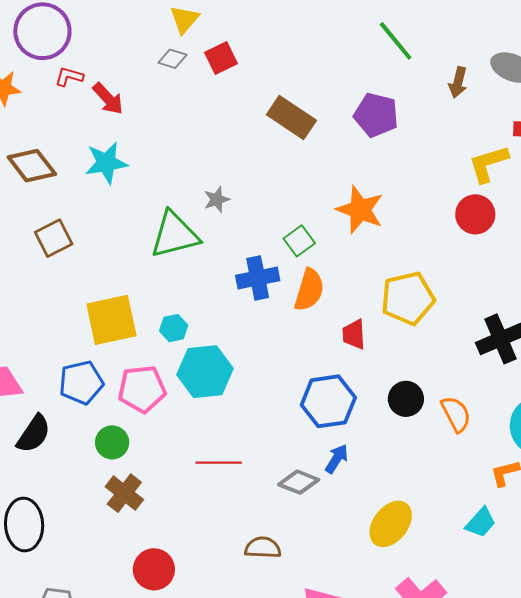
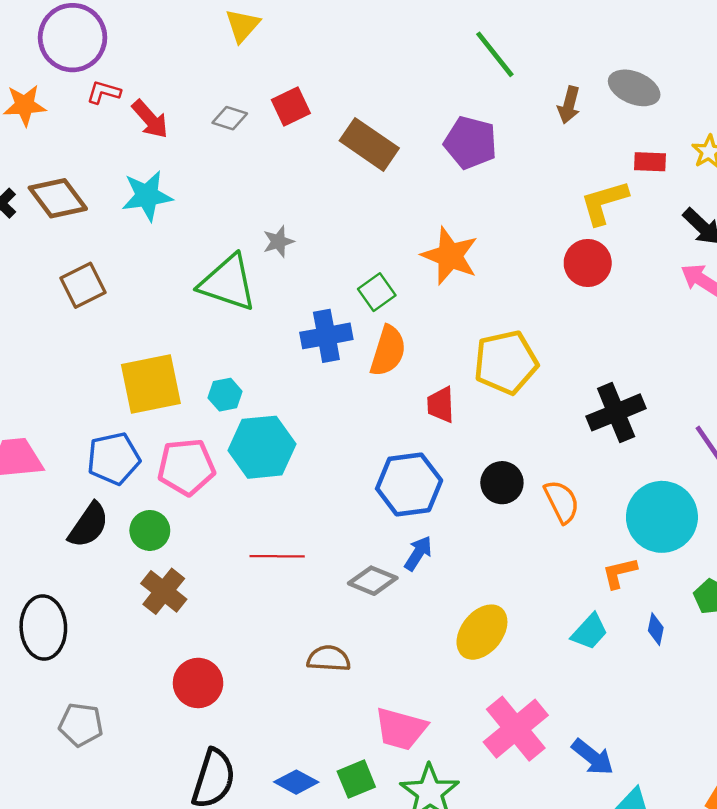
red square: (221, 58) -> (291, 107), moved
gray diamond: (173, 59) -> (230, 118), moved
green triangle: (175, 235) -> (228, 283), turned 32
black semicircle: (34, 434) -> (89, 525), moved

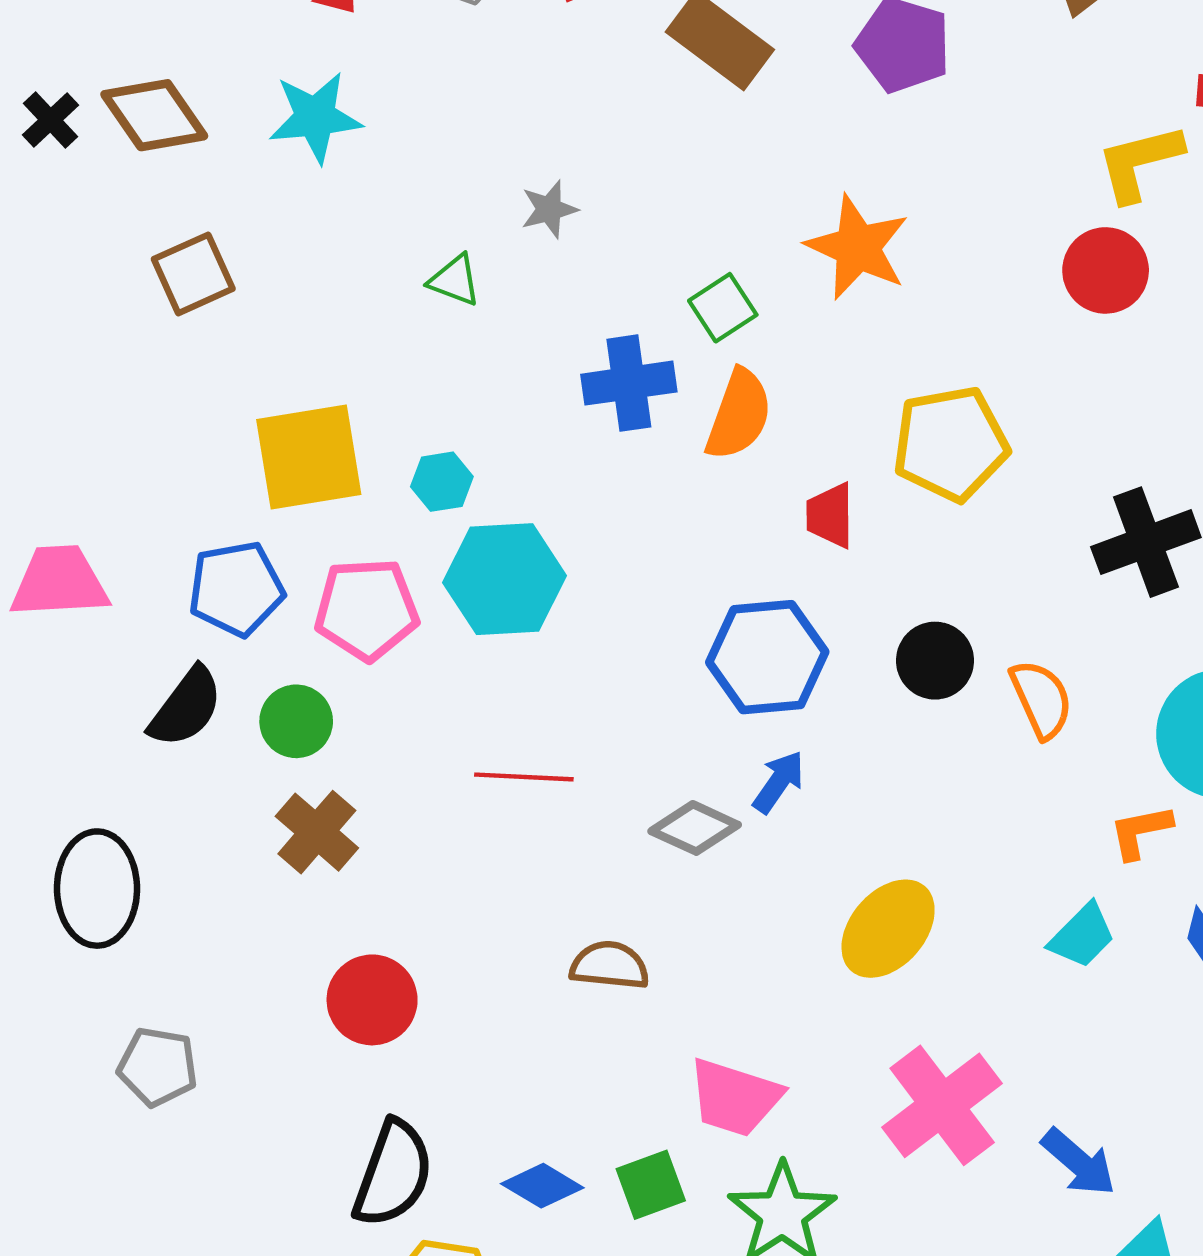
green triangle: (228, 283) -> (455, 280), size x0.5

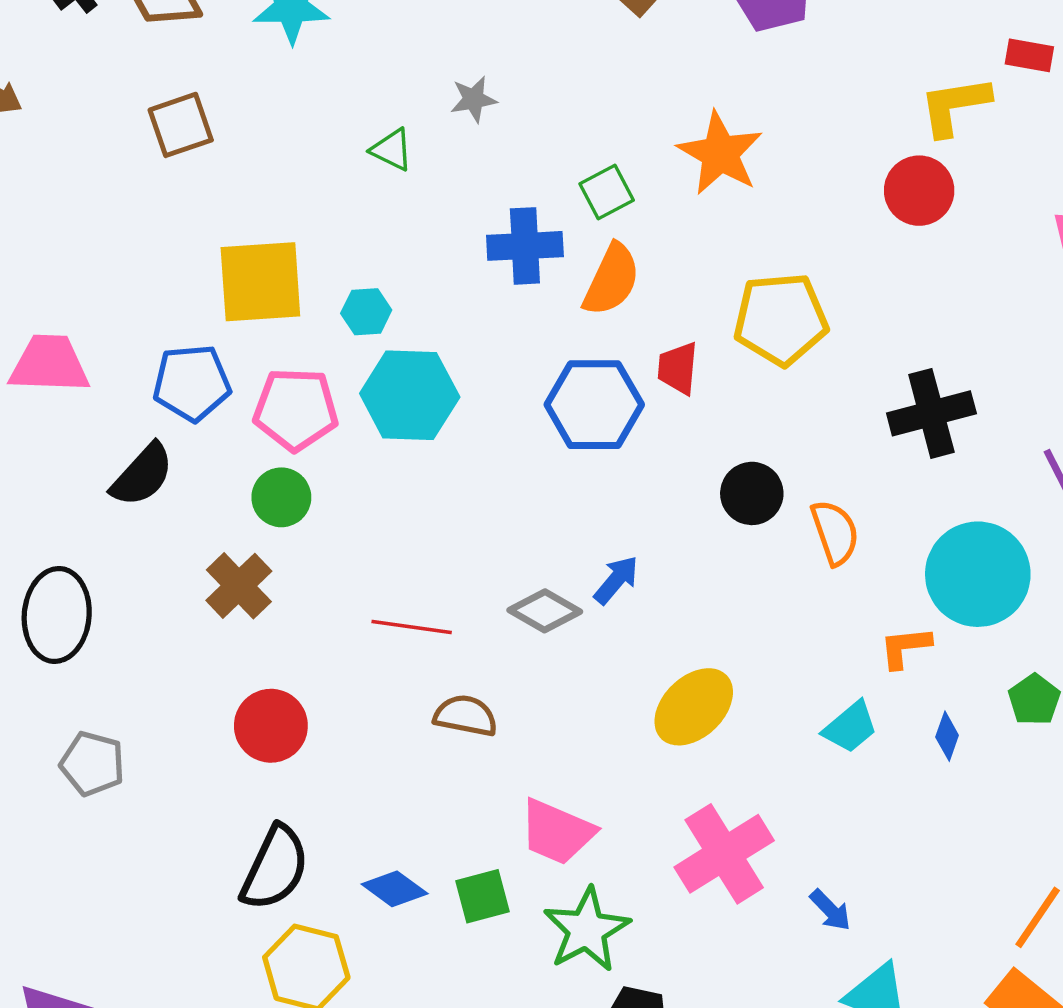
blue hexagon: (767, 657) -> (594, 405), moved
green circle: (296, 721) -> (281, 497), moved
red line: (524, 777) -> (412, 627), moved
blue arrow: (1079, 1162) -> (830, 910), size x0.7

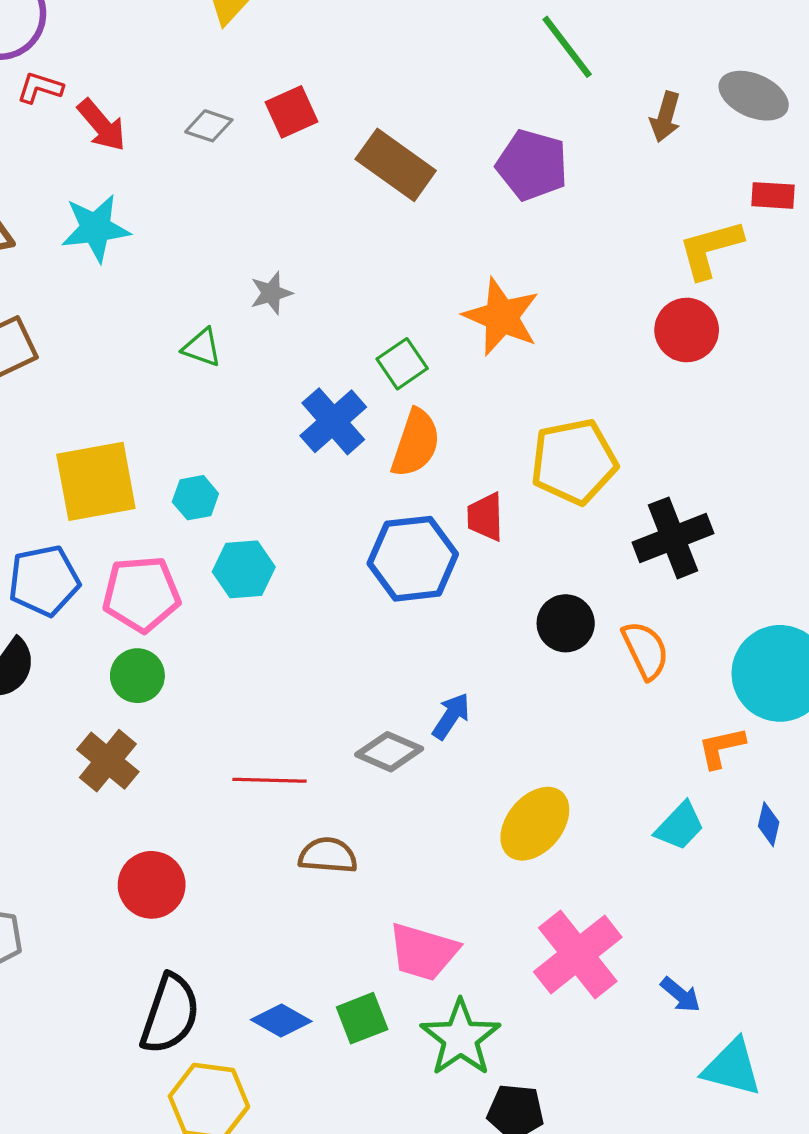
blue cross: (525, 246) -> (333, 421), turned -32
cyan hexagon: (410, 395) -> (244, 569), size x0.7
black cross: (931, 413) -> (673, 538), moved

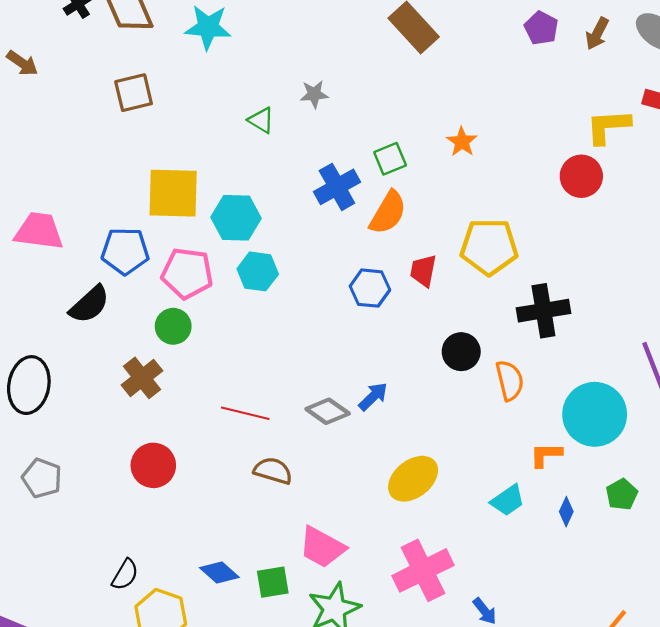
purple pentagon: (532, 165) -> (541, 28), moved, size x0.7
orange star: (501, 317) -> (462, 142), size x0.6
cyan hexagon: (195, 498) -> (236, 218), size x1.6
blue hexagon: (413, 559) -> (370, 288), size x0.7
black semicircle: (170, 1014) -> (125, 575), moved, size x0.6

